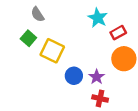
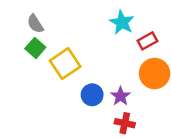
gray semicircle: (38, 14) -> (35, 24), moved
yellow square: (52, 51) -> (65, 64), turned 30

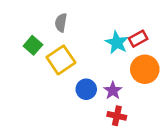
cyan star: (122, 22) -> (117, 43), moved
gray semicircle: (35, 24) -> (61, 23), moved, turned 42

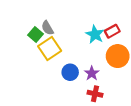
gray semicircle: (61, 23) -> (47, 28), moved, turned -40
green square: (33, 45) -> (36, 34), moved

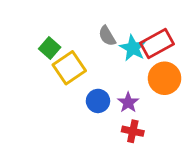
gray semicircle: (47, 28) -> (107, 36), moved
red rectangle: (112, 31) -> (157, 43), size x1.5

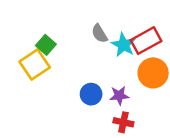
yellow square: (69, 68) -> (35, 65), moved
purple star: (128, 102) -> (119, 96), turned 30

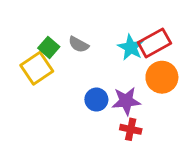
gray semicircle: (99, 34) -> (79, 44), moved, turned -30
purple star: (119, 96) -> (126, 101), size x1.4

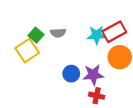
gray semicircle: (79, 44) -> (58, 33), turned -32
cyan star: (131, 47) -> (97, 35), turned -30

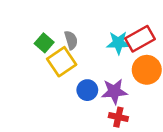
gray semicircle: (58, 33) -> (71, 40), turned -104
yellow square: (27, 50) -> (62, 62), moved

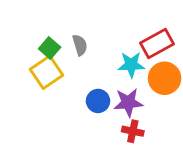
cyan star: (118, 43) -> (131, 65), moved
yellow square: (62, 62) -> (47, 72), moved

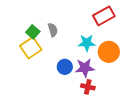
red rectangle: (157, 43) -> (104, 16), moved

